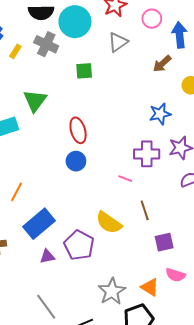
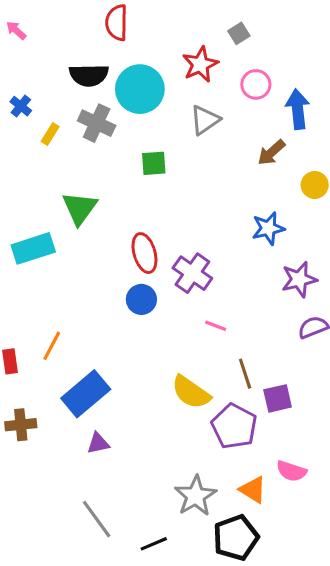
purple cross: (147, 154) -> (192, 273), moved, turned 35
purple square: (164, 242) -> (278, 398), moved
purple pentagon: (79, 245) -> (234, 426), moved

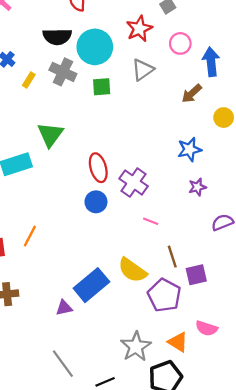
green square: (154, 163) -> (102, 87), moved
purple star: (299, 279) -> (197, 187), moved, size x0.7
blue rectangle: (86, 394) -> (91, 285), moved

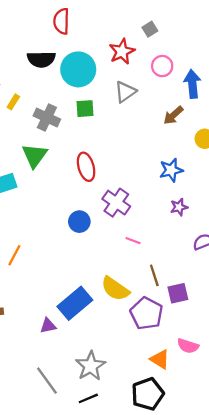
gray cross: (63, 72) -> (47, 118), moved
red ellipse: (98, 168) -> (86, 167), moved
gray star: (136, 347) -> (91, 366), moved

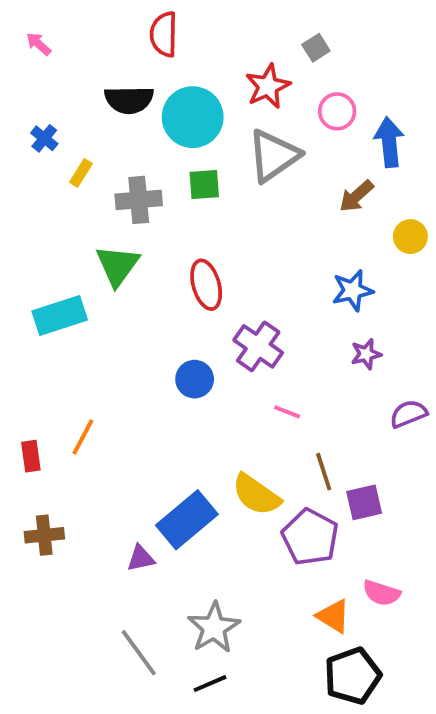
gray triangle: (125, 92) -> (274, 156), size x1.4
gray cross: (47, 118) -> (139, 200), turned -30
black pentagon: (148, 394) -> (353, 676), moved

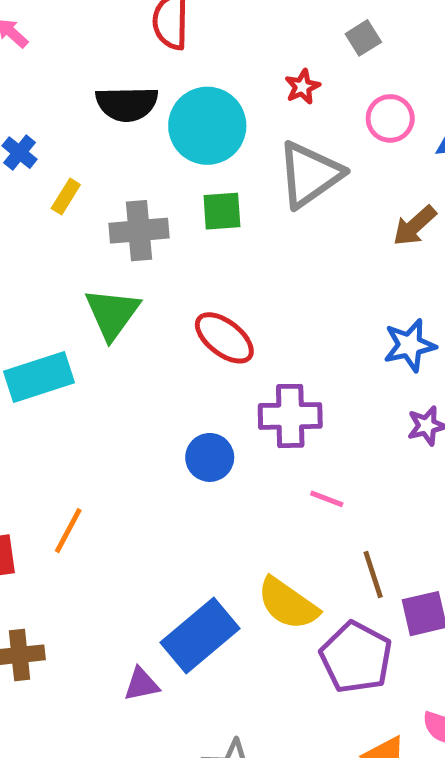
red star: (268, 86) -> (302, 87), size x0.6
red ellipse: (206, 285) -> (224, 338), turned -36
purple cross: (258, 346) -> (290, 416), turned -36

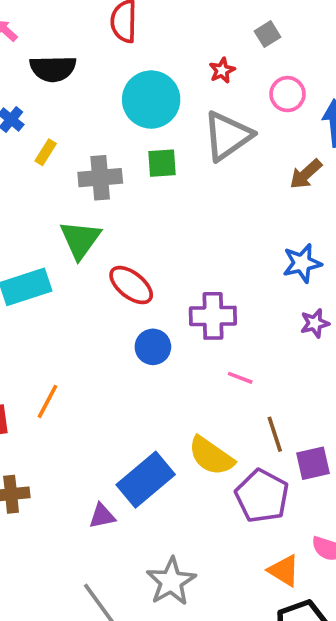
black semicircle: (127, 104) -> (53, 69), moved
red ellipse: (224, 338) -> (131, 285), moved

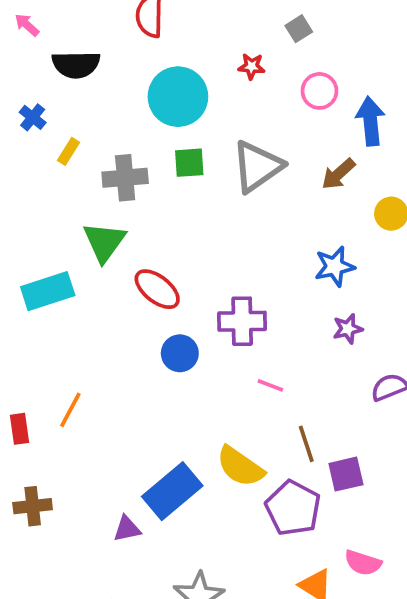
red star: (222, 70) -> (252, 66), turned 30
gray triangle: (227, 136) -> (257, 166), moved

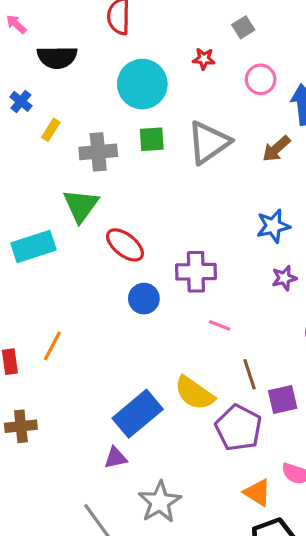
purple triangle: (127, 529) -> (116, 458), moved

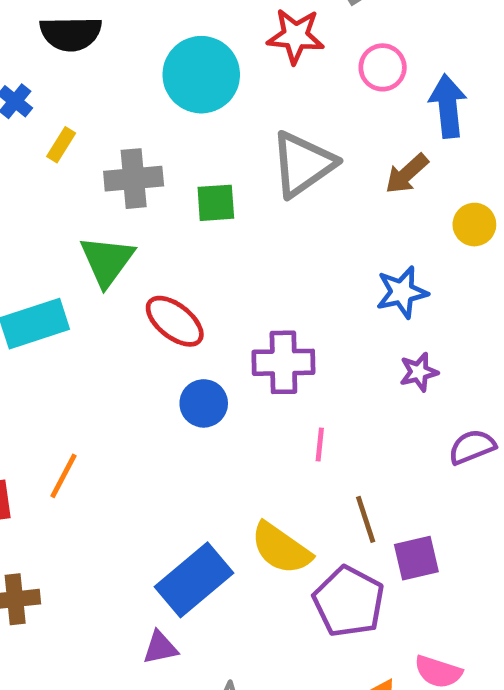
red star: (204, 59) -> (296, 36), size x1.6
green square: (152, 139) -> (216, 203), moved
pink line: (220, 325) -> (320, 444), turned 75

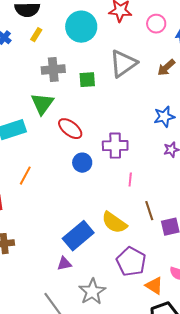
yellow rectangle: (61, 145) -> (36, 35), moved
orange line: (63, 476) -> (25, 176), moved
purple pentagon: (349, 602) -> (131, 262), moved

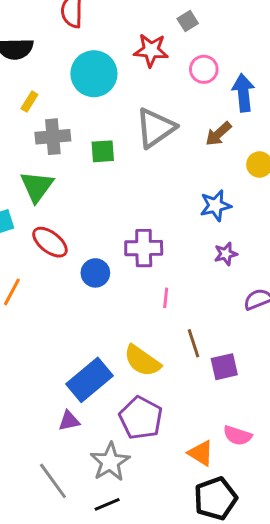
yellow rectangle: (36, 35) -> (29, 102), moved
red ellipse: (70, 129) -> (50, 242), moved
purple pentagon: (131, 262) -> (141, 418), moved

